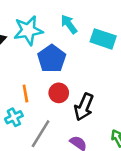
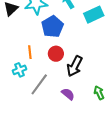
cyan rectangle: (103, 39) -> (94, 15), turned -48

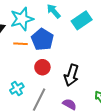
orange line: (30, 52) -> (20, 44), moved, turned -72
red circle: (56, 54) -> (42, 67), moved

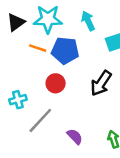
blue pentagon: (42, 39) -> (65, 51), turned 30
black arrow: (71, 75) -> (101, 83), moved

